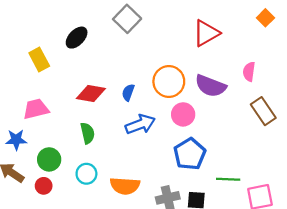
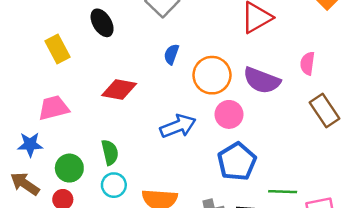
black ellipse: (77, 38) -> (102, 23), turned -75
blue semicircle: (128, 92) -> (171, 54), moved
green semicircle: (88, 133) -> (110, 152), moved

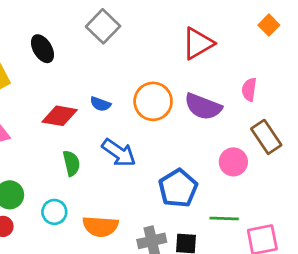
blue semicircle: (171, 54) -> (100, 104), moved, turned -90
pink circle: (229, 114) -> (233, 162), moved
blue arrow: (178, 126) -> (119, 153), turned 56
green semicircle: (110, 152) -> (71, 163), moved

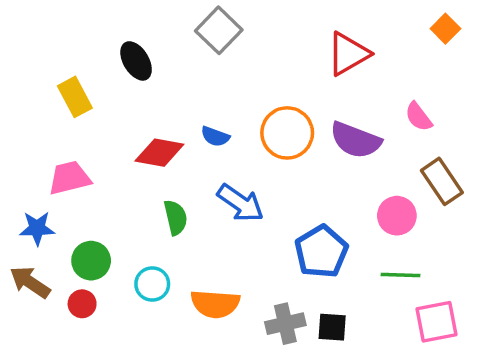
pink semicircle: (249, 90) -> (418, 117), turned -45
green line: (224, 219) -> (400, 275), moved

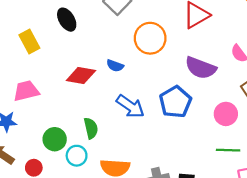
orange circle: (287, 133) -> (150, 38), moved
green semicircle: (176, 217) -> (91, 128), moved
blue pentagon: (321, 252) -> (175, 102), moved
green circle: (91, 261) -> (55, 139), moved

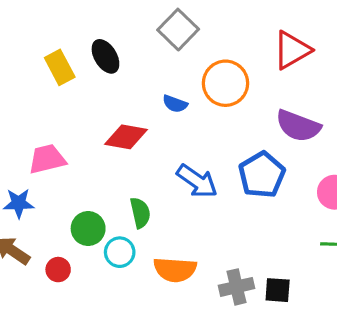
yellow rectangle: (29, 42) -> (60, 67), moved
blue semicircle: (115, 66) -> (175, 104), moved

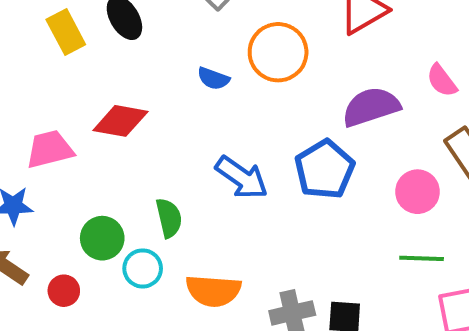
purple semicircle: (298, 126) -> (371, 107), turned 141
red diamond: (126, 137) -> (120, 121), moved

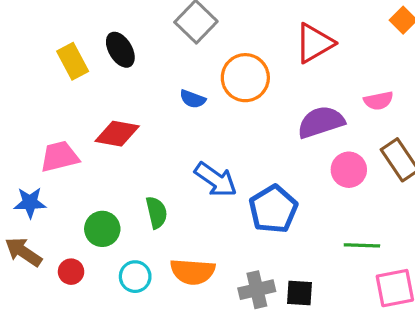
pink semicircle: (442, 81) -> (378, 101), turned -64
blue pentagon: (325, 169) -> (273, 209), moved
pink circle: (418, 192) -> (349, 170), moved
cyan circle: (143, 268) -> (135, 277), moved

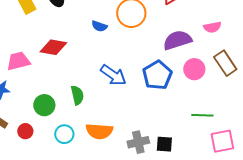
blue pentagon: (273, 209) -> (157, 75), moved

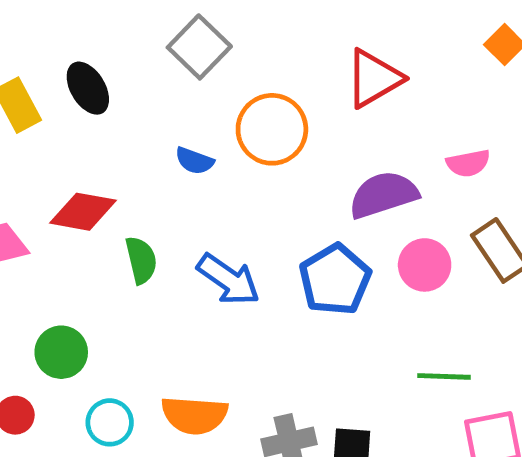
green semicircle: (77, 95) -> (141, 260), moved

